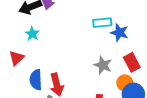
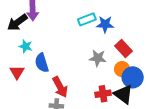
blue semicircle: (36, 80) -> (42, 63), moved

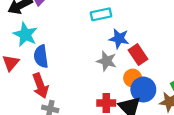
blue star: (105, 24) -> (119, 39), moved
cyan star: (26, 46) -> (25, 35), size x1.5
red arrow: (60, 87) -> (40, 86), moved

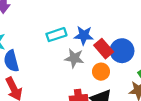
cyan rectangle: (101, 14) -> (56, 35), moved
blue circle: (143, 90) -> (122, 51), moved

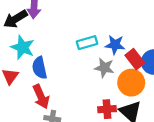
orange circle: (101, 72) -> (131, 83), size x1.5

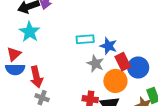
blue semicircle: (40, 68) -> (15, 69), moved, turned -90

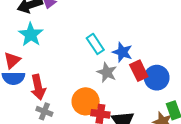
cyan rectangle: (85, 39) -> (95, 44), turned 60
orange circle: (115, 81) -> (86, 101), moved

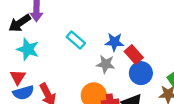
cyan rectangle: (95, 44) -> (76, 40), moved
blue circle: (157, 78) -> (141, 73), moved

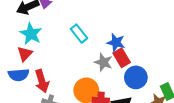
red rectangle: (134, 54) -> (122, 58), moved
red triangle: (18, 77) -> (25, 54), moved

